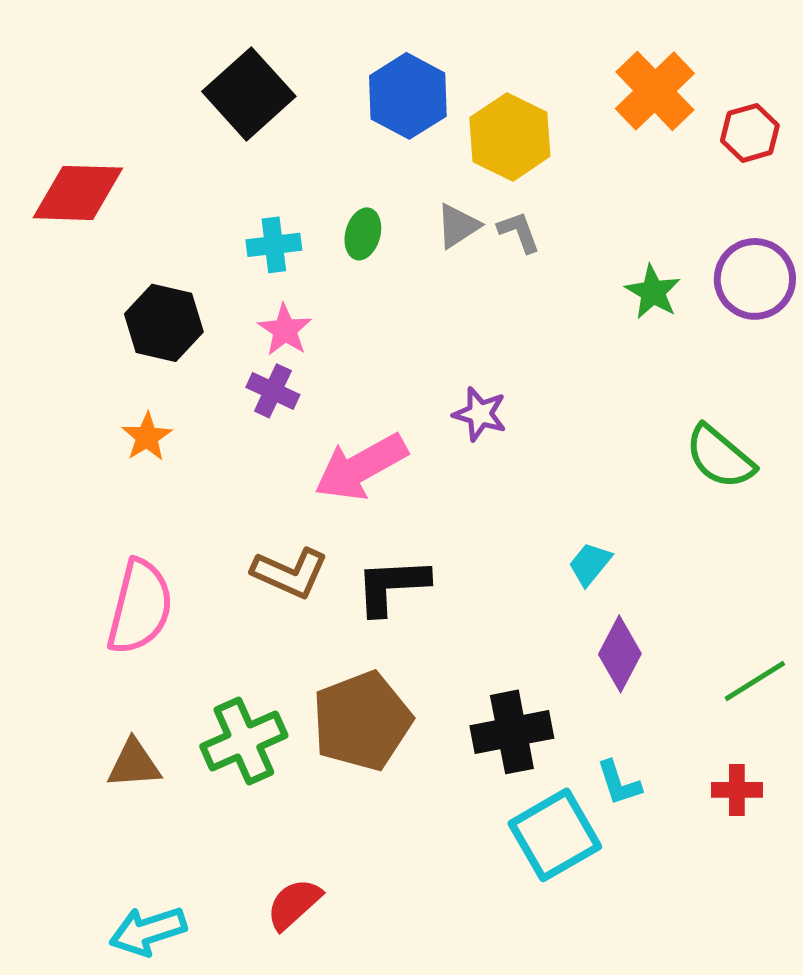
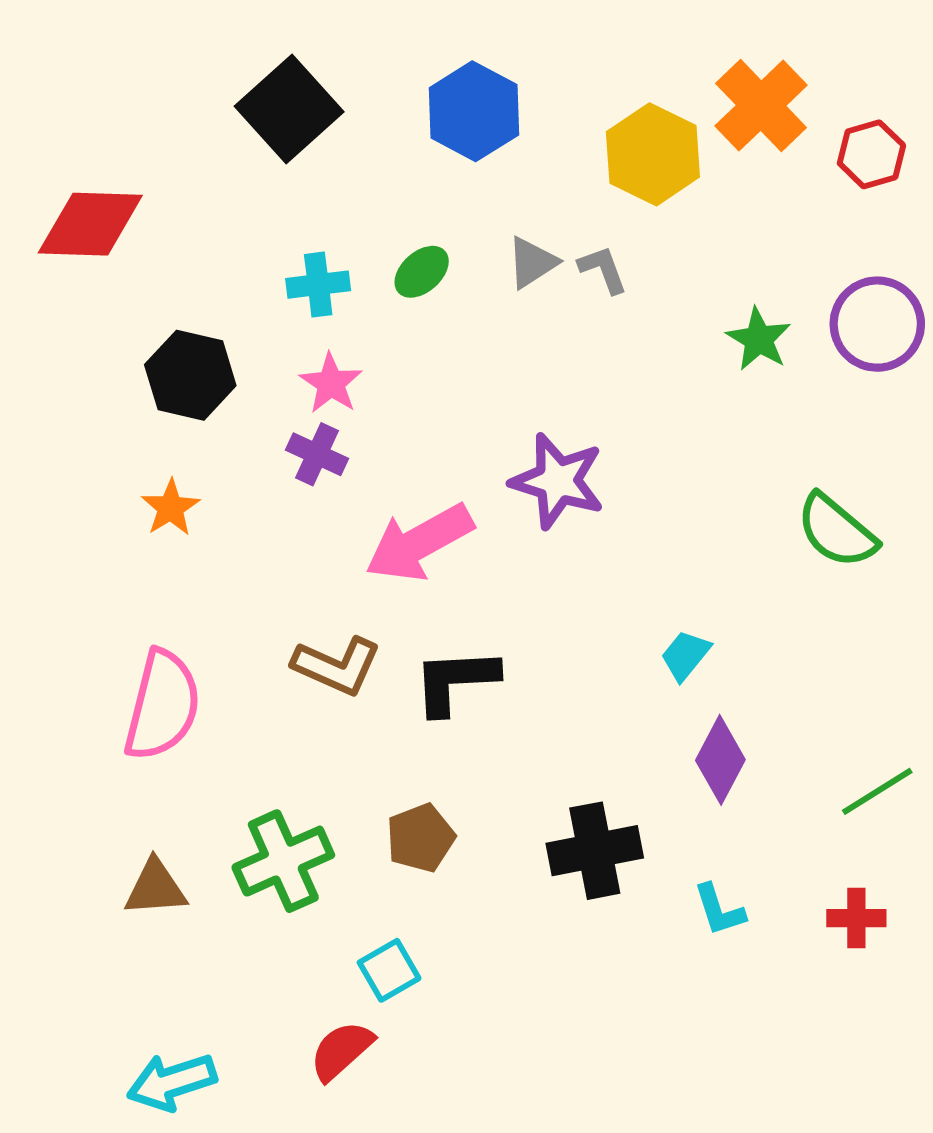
yellow hexagon: (510, 137) -> (653, 154), moved
green ellipse: (363, 234) -> (422, 272), turned 33
purple star: (480, 414) -> (558, 481), size x1.5
brown pentagon: (362, 721) -> (420, 838), size x0.6
cyan square: (555, 835) -> (389, 970), moved, size x0.6

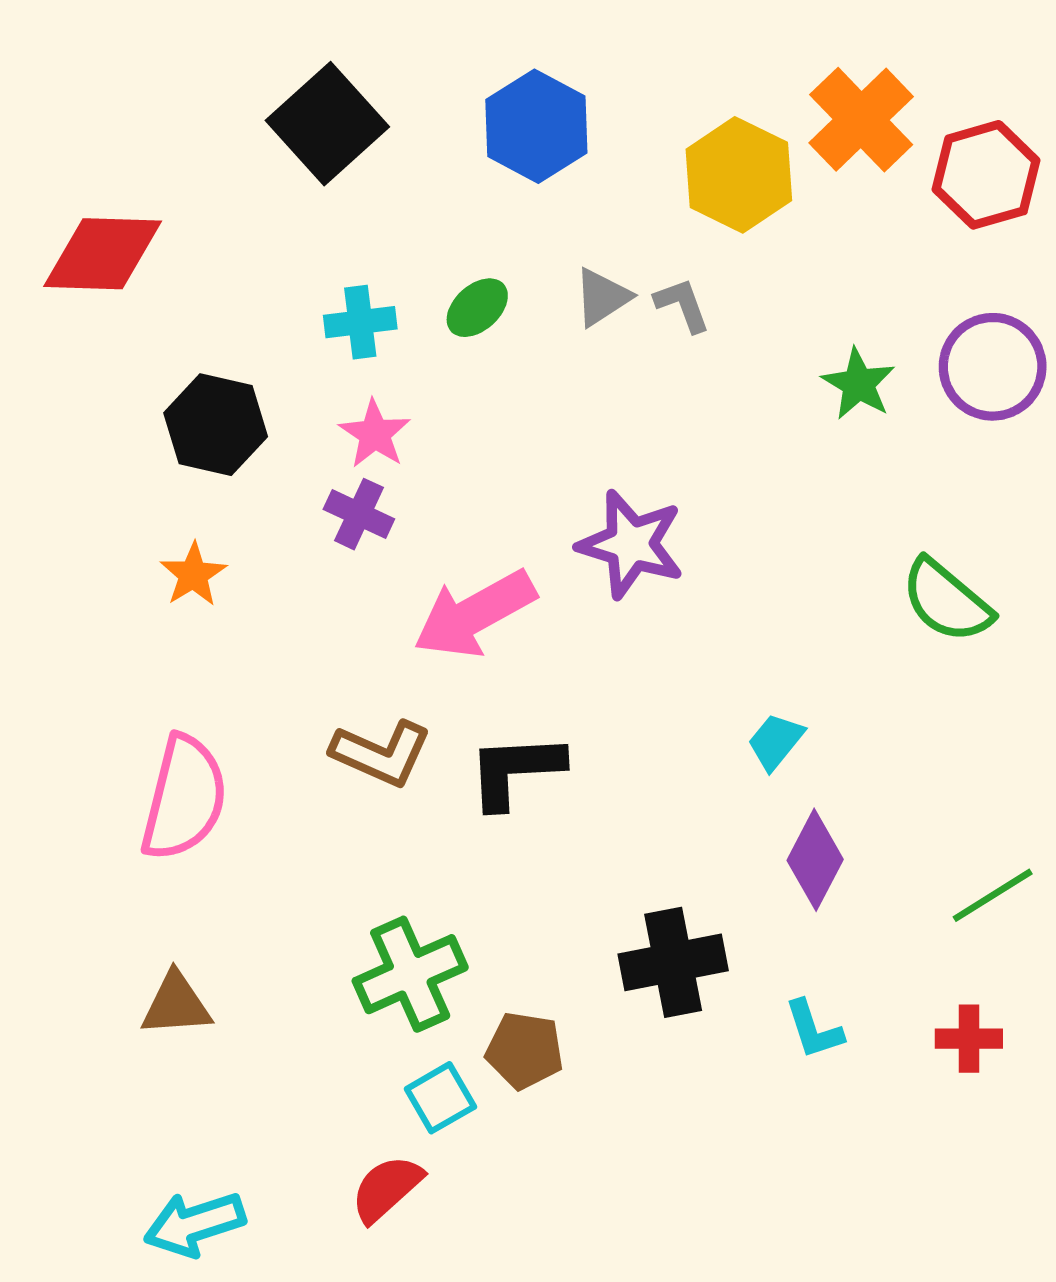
red hexagon: (871, 154) -> (986, 175), size x1.4
brown pentagon: (420, 838) -> (525, 1050), moved, turned 30
green cross: (283, 861) -> (410, 974), moved

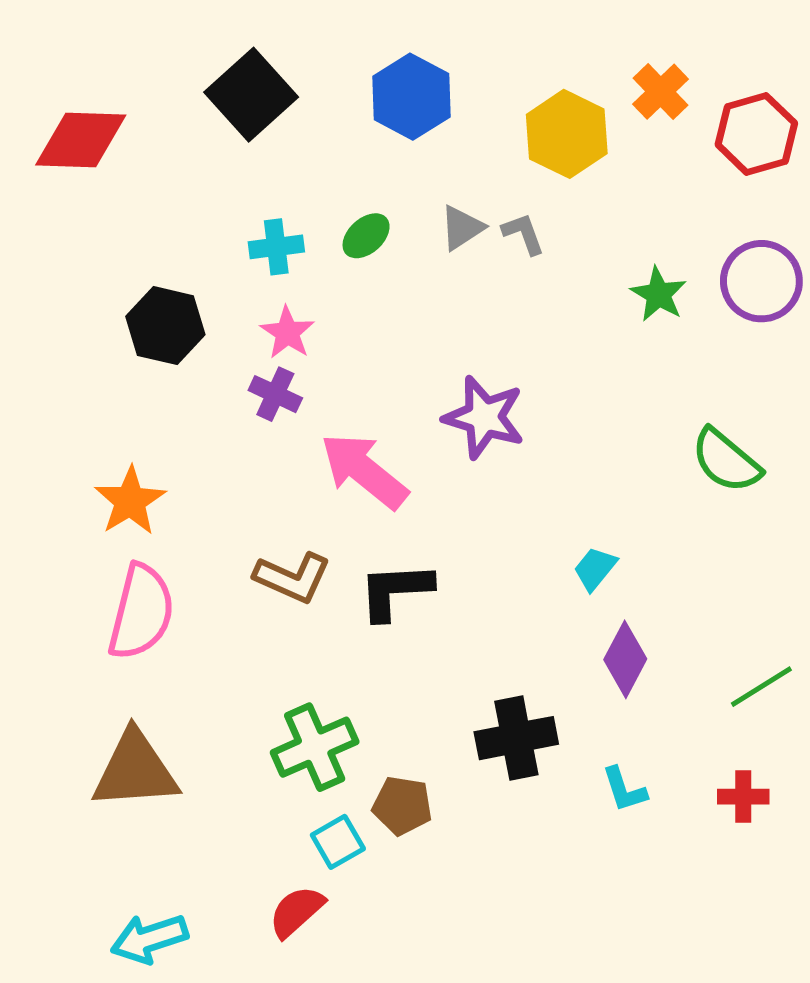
orange cross: (861, 120) -> (661, 92), size x0.7
red diamond: (103, 254) -> (81, 140), moved
orange star: (193, 575) -> (130, 501), moved, size x1.4
pink arrow: (475, 614) -> (364, 471), turned 68
brown triangle: (176, 1004) -> (135, 770), size x1.6

